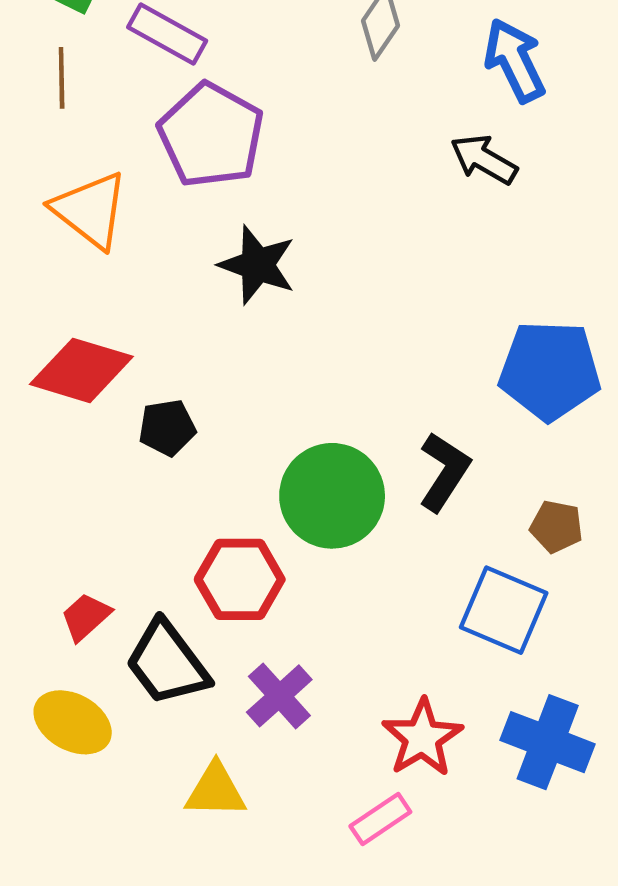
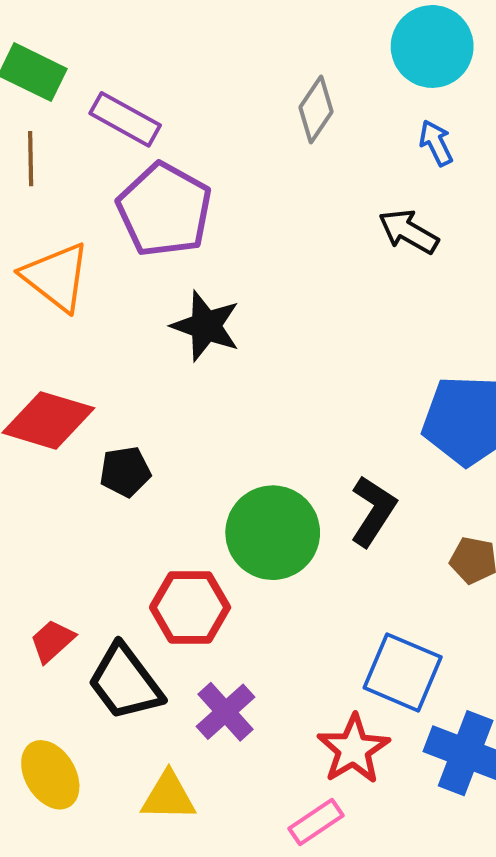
blue arrow: (515, 60) -> (436, 143), size x0.6
blue square: (504, 610) -> (403, 672), moved
yellow ellipse: (73, 722) -> (50, 775), moved, turned 30

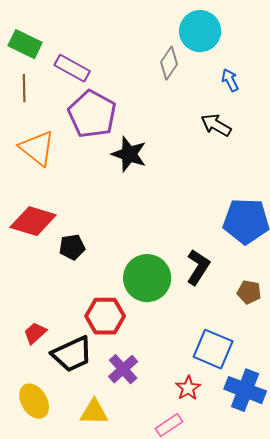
cyan circle: (432, 46) -> (200, 31), moved
black star: (206, 326) -> (129, 154), moved
black trapezoid: (125, 682) -> (72, 354), turned -78
red star: (353, 749) -> (188, 388), size x0.7

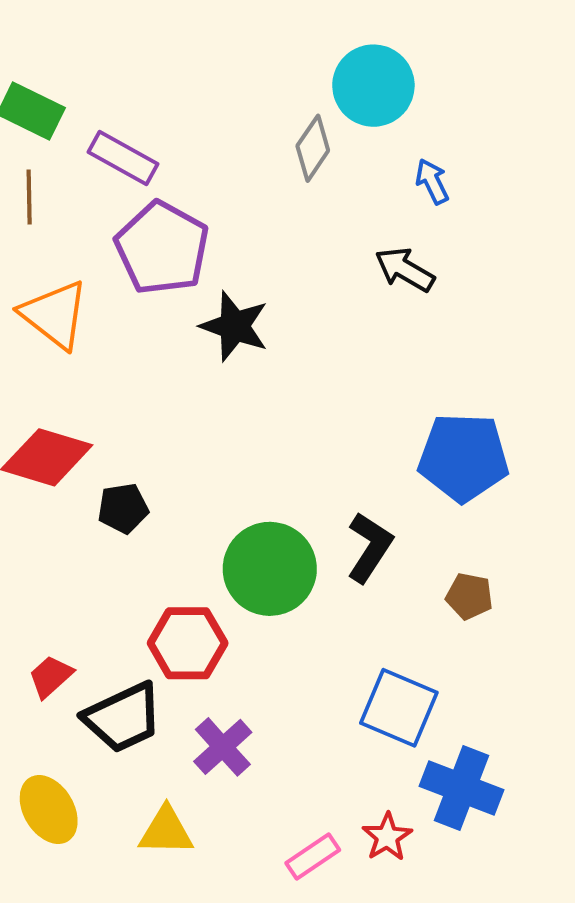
red star: (188, 388) -> (387, 837), moved

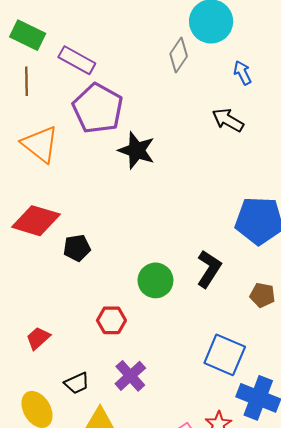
green circle: (270, 569) -> (155, 280), size x0.7
red hexagon: (188, 643) -> (111, 320), size x0.7
black trapezoid: (123, 718) -> (77, 383), moved, size x0.6

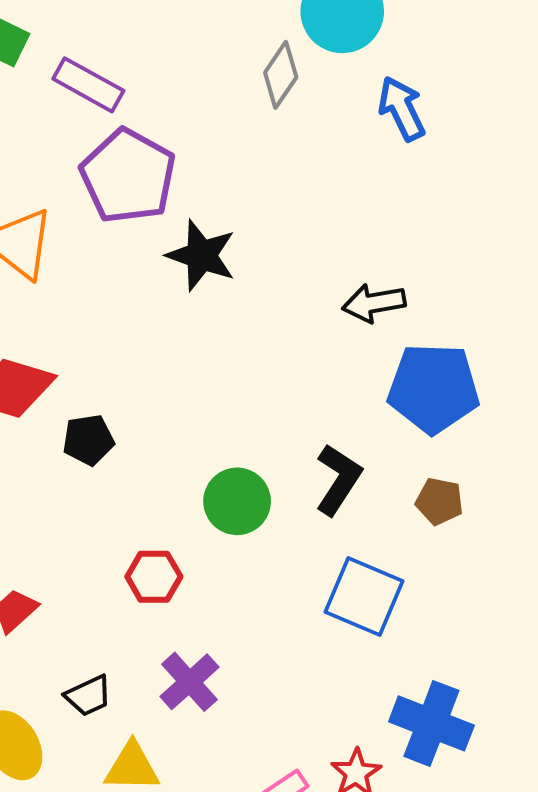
blue arrow: (243, 73) -> (402, 109), size x1.4
black arrow: (228, 120) -> (374, 303), moved, turned -40
brown pentagon: (262, 295) -> (439, 501), moved
blue square: (225, 355) -> (364, 597), moved

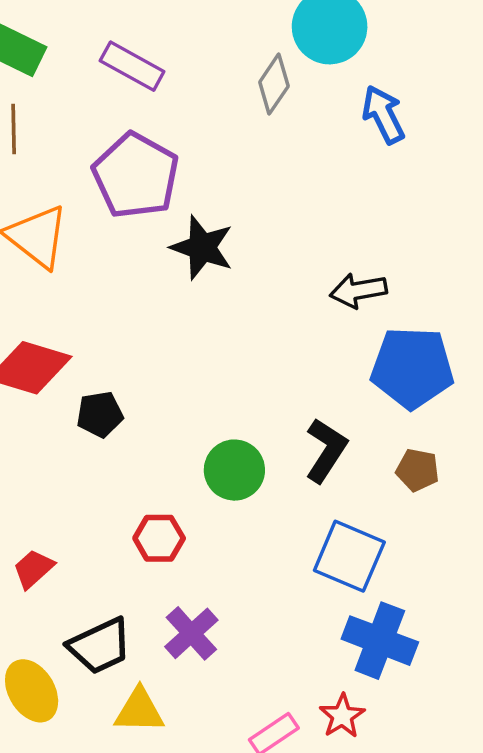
purple rectangle: (88, 85) -> (132, 66), moved
black trapezoid: (88, 696) -> (100, 646), size x1.5
blue cross: (431, 723) -> (380, 641), moved

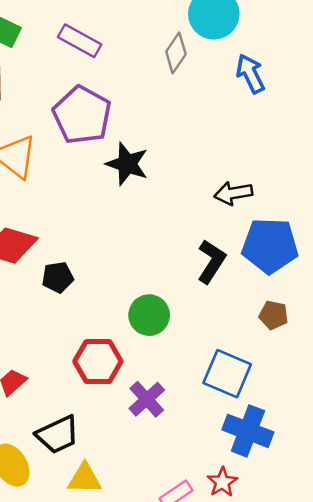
black L-shape: (326, 450) -> (211, 261), moved
red hexagon: (159, 538) -> (98, 361), size x1.4
purple cross: (191, 633) -> (147, 399), moved

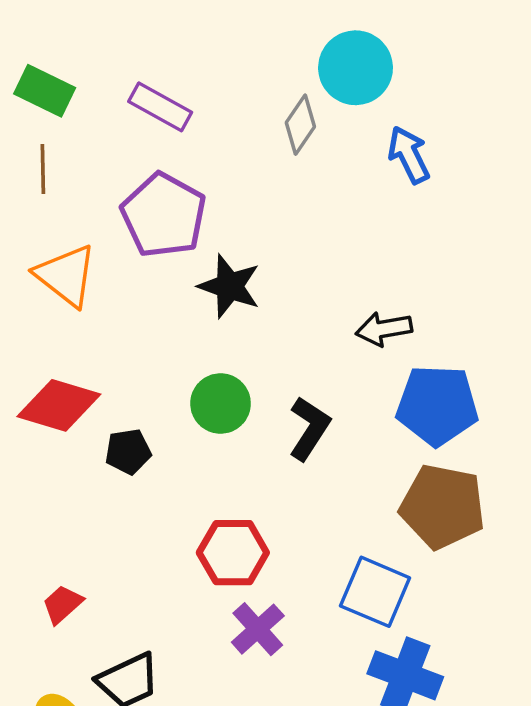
black L-shape: (211, 261) -> (309, 428), moved
green circle: (149, 315) -> (221, 404), moved
brown pentagon: (274, 315) -> (443, 507), size x2.0
red hexagon: (98, 361) -> (233, 553), moved

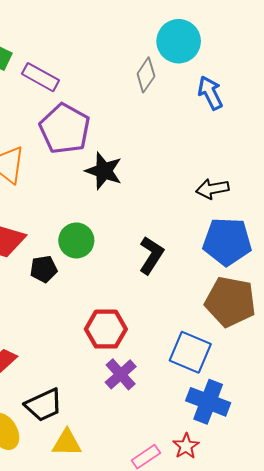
purple rectangle: (160, 107) -> (40, 77), moved
black arrow: (384, 329) -> (212, 189), moved
green circle: (221, 404) -> (76, 240), moved

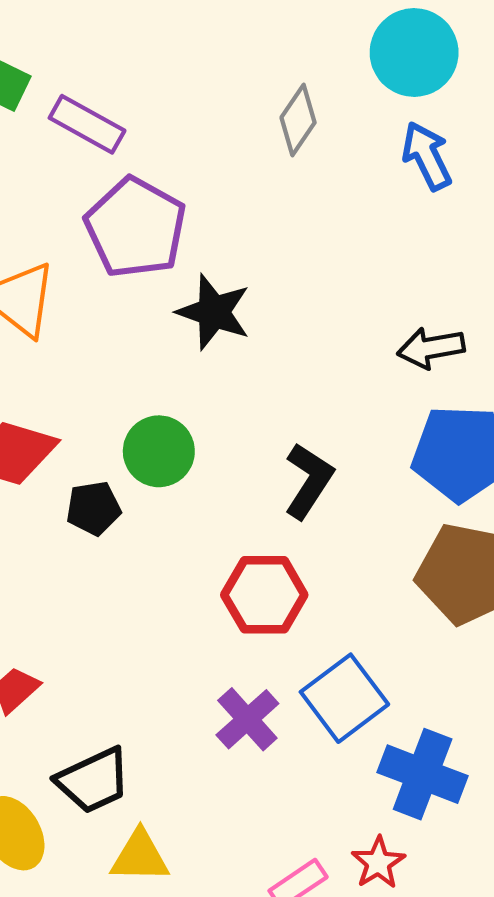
cyan circle: (179, 41) -> (414, 52), moved
red hexagon: (106, 329) -> (264, 595), moved
blue square: (190, 352) -> (344, 698), moved, turned 30

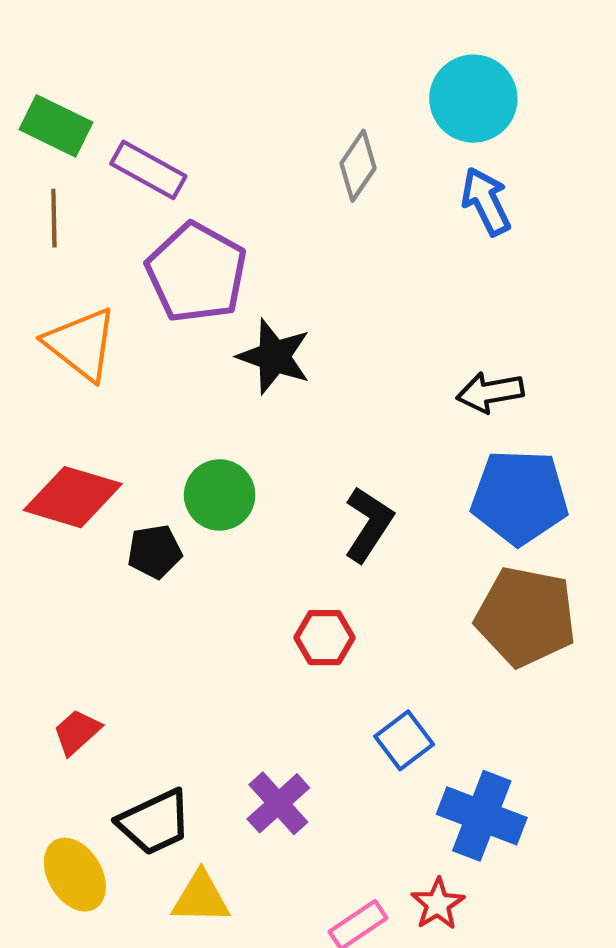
red hexagon: (264, 595) -> (324, 638), size x0.7
blue square: (344, 698) -> (404, 740), size x0.7
purple cross: (247, 719) -> (278, 803), moved

